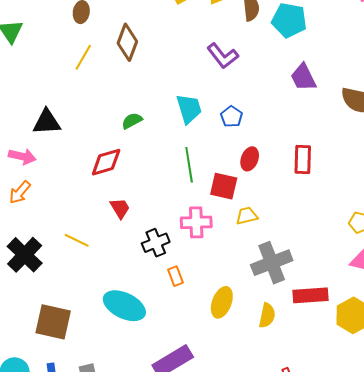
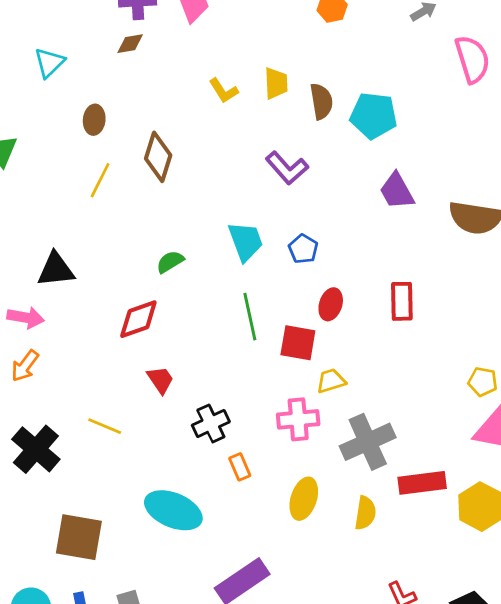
pink cross: (196, 222) -> (298, 419), moved

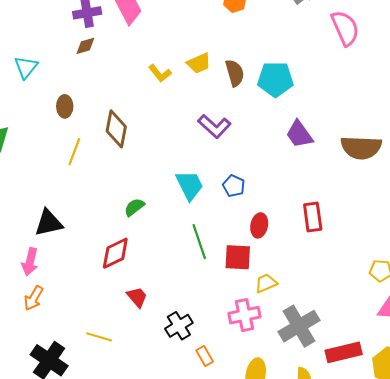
yellow trapezoid: (276, 83) -> (199, 63), turned 75
pink arrow: (26, 318) -> (30, 262), turned 100

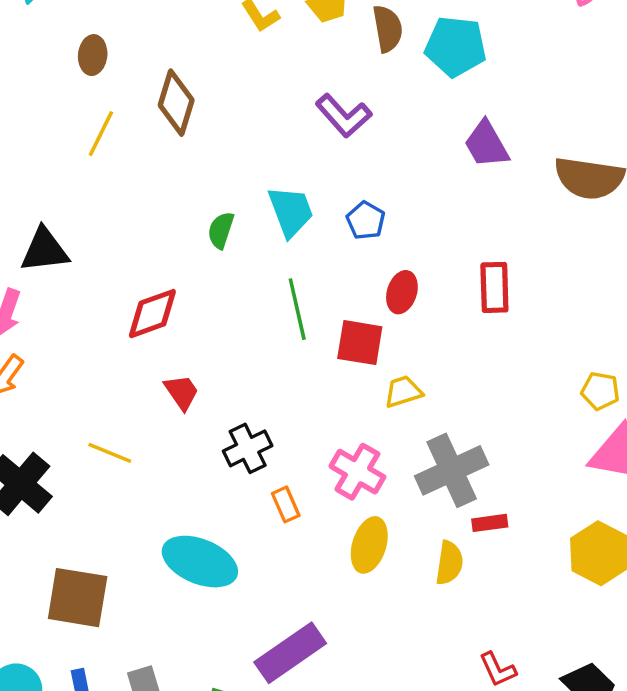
green semicircle: (134, 207) -> (221, 230), moved, turned -40
pink cross: (245, 315) -> (357, 472), moved, turned 36
red rectangle: (344, 352) -> (490, 523), moved, size x0.6

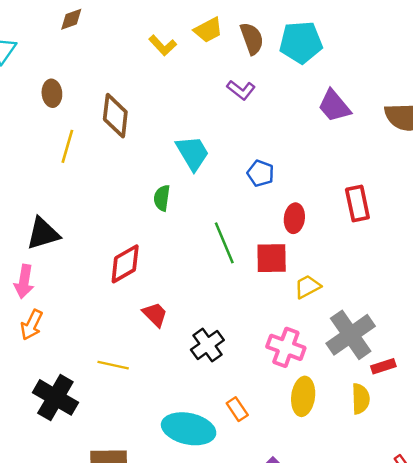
purple L-shape: (344, 116) -> (241, 90), moved, size x0.7
cyan trapezoid: (291, 211) -> (192, 153), moved
orange rectangle: (286, 504) -> (237, 409), moved

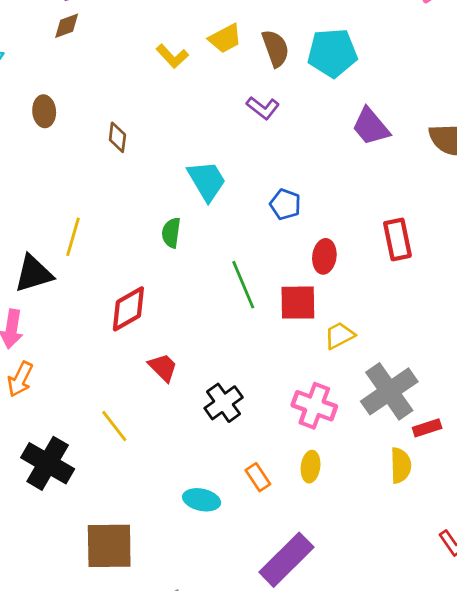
brown diamond: (115, 116) -> (117, 137), size x0.6
yellow line: (67, 146) -> (73, 237), moved
yellow line: (113, 365) -> (114, 426), turned 40
yellow ellipse: (303, 396) -> (311, 467), moved, size x0.7
cyan ellipse: (189, 429) -> (202, 500), size x0.6

